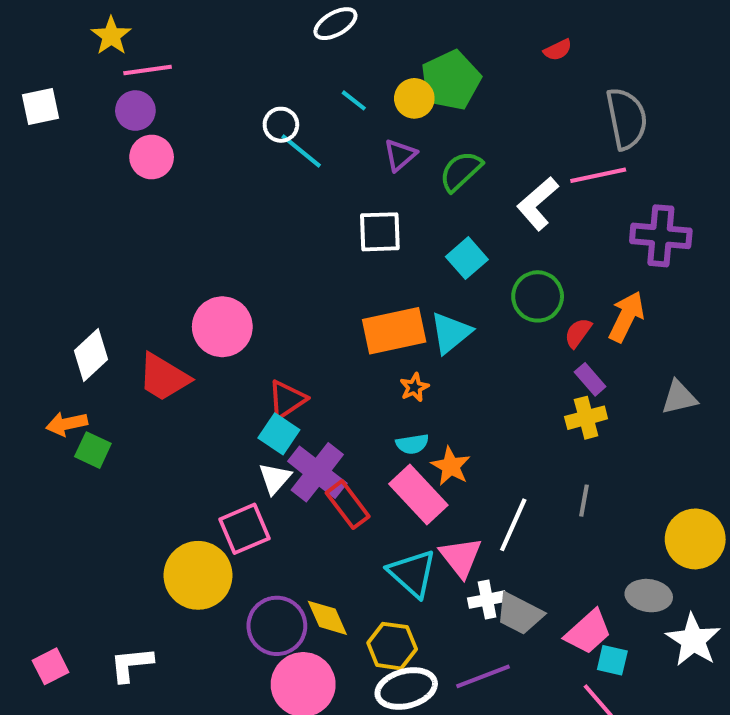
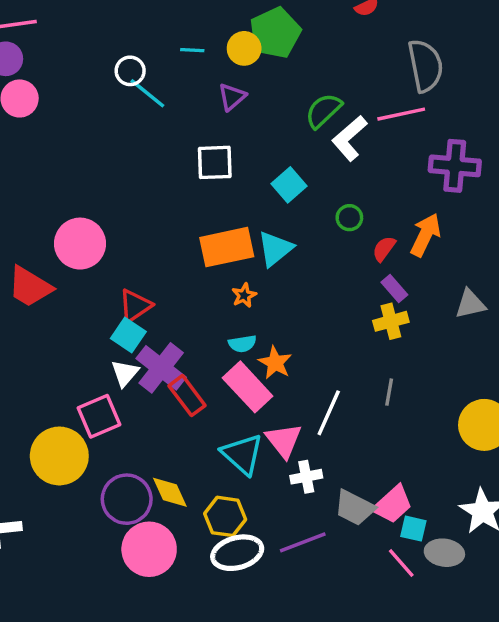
cyan line: (354, 100) -> (192, 50), turned -35
green semicircle: (461, 171) -> (324, 111), moved
green circle: (538, 296) -> (349, 218), size x0.6
gray ellipse: (649, 596) -> (444, 553), moved
gray trapezoid: (519, 614) -> (355, 508), moved

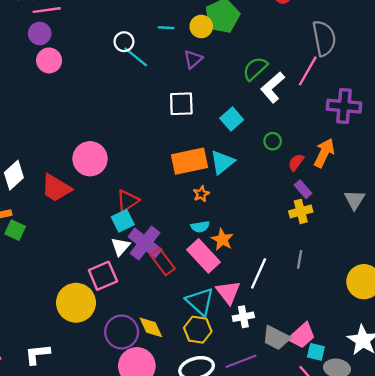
pink line: (401, 114) -> (308, 71), turned -48
gray triangle: (470, 304) -> (355, 200), turned -45
cyan square: (128, 335) -> (123, 221), turned 30
yellow hexagon: (225, 516) -> (198, 330), moved

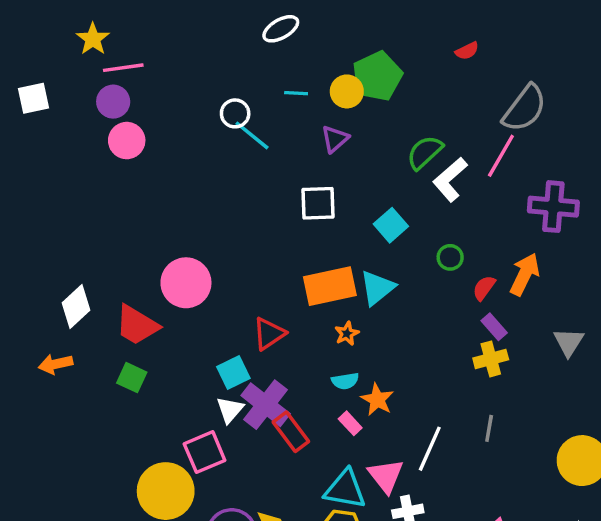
gray semicircle: (324, 38) -> (525, 108), turned 48
red triangle: (127, 201) -> (269, 334), moved
green square: (15, 230) -> (132, 378), moved
pink rectangle: (204, 256) -> (350, 423), size x0.5
cyan triangle: (200, 302) -> (345, 489), turned -32

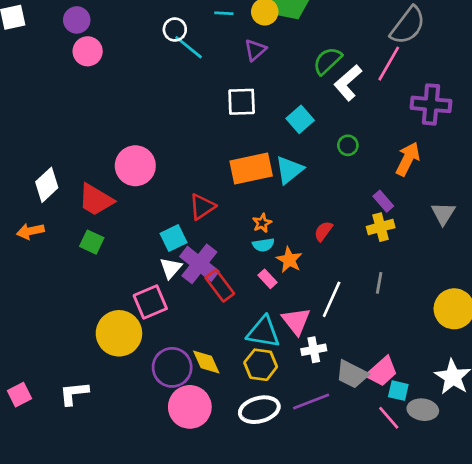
red semicircle: (484, 288) -> (323, 231), moved
orange star: (347, 334) -> (262, 223), moved

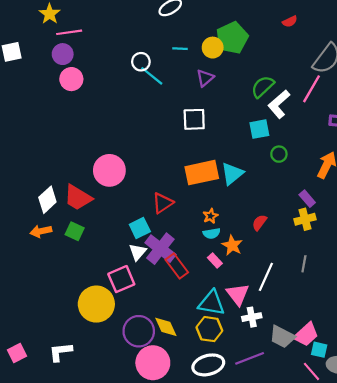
cyan square: (300, 119) -> (259, 129), moved, turned 30
white diamond: (47, 185) -> (47, 200), moved
orange arrow: (30, 231) -> (41, 231), moved

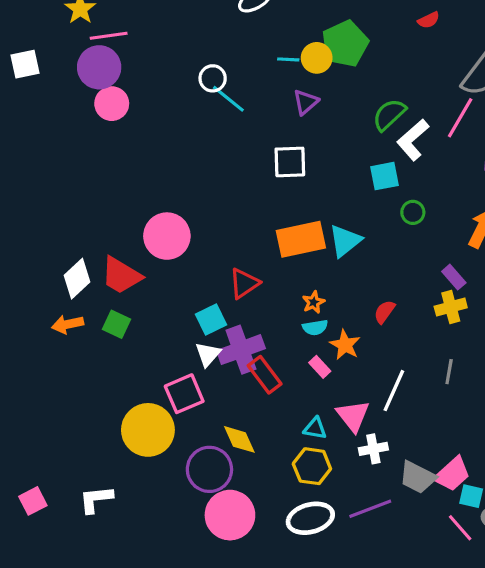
cyan line: (180, 49) -> (288, 59), moved
purple circle: (63, 54) -> (99, 67), size x1.4
purple cross: (160, 249) -> (241, 350), turned 32
cyan triangle: (212, 303) -> (315, 428), size x0.6
yellow diamond: (166, 327) -> (239, 439), moved

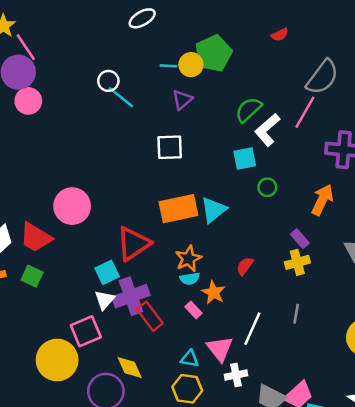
pink line: (109, 36) -> (26, 47), turned 64
red triangle: (244, 283) -> (133, 244), size x1.4
orange star: (314, 302) -> (188, 259), size x1.5

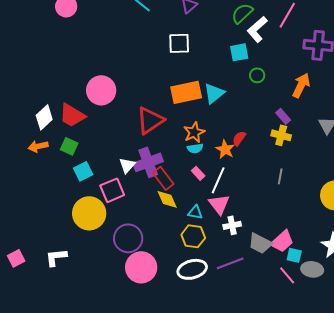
yellow cross: (297, 262) -> (281, 135), turned 30
cyan square: (107, 272) -> (83, 171), moved
orange star: (213, 292) -> (225, 149), moved
white line: (252, 329) -> (218, 180), moved
yellow diamond: (130, 368) -> (167, 199), moved

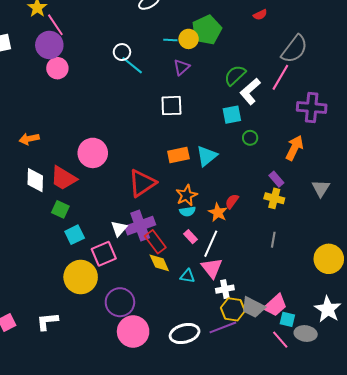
orange rectangle: (186, 92) -> (178, 155), size x0.7
white diamond: (44, 117) -> (35, 180), turned -45
orange arrow: (38, 146) -> (29, 139), moved
yellow hexagon: (193, 236) -> (233, 309), moved

